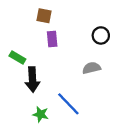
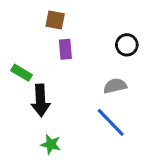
blue line: (68, 104) -> (111, 122), moved

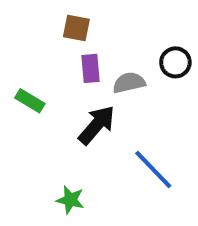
gray semicircle: (115, 86) -> (129, 83), moved
black arrow: (41, 100) -> (97, 125), moved, turned -136

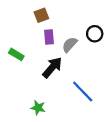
brown square: (76, 28) -> (41, 15), turned -32
gray semicircle: (129, 83) -> (70, 45), turned -35

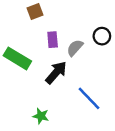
brown square: (41, 15) -> (35, 11), moved
green rectangle: (16, 54) -> (17, 58), size x1.6

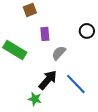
gray semicircle: (75, 48) -> (59, 53), moved
black arrow: (56, 72) -> (48, 80), moved

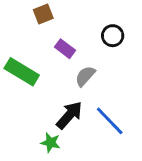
black circle: (87, 31) -> (113, 36), moved
purple rectangle: (45, 34) -> (65, 49), turned -48

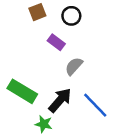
black circle: (113, 36) -> (71, 16), moved
green rectangle: (22, 72) -> (22, 91), moved

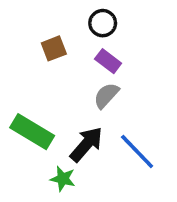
brown square: (37, 12) -> (54, 48), moved
purple rectangle: (56, 42) -> (108, 61), moved

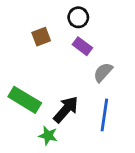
gray semicircle: (106, 95) -> (103, 72), moved
blue line: (137, 152) -> (104, 115), turned 52

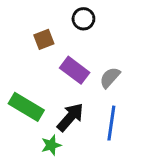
purple rectangle: (82, 46) -> (75, 70), moved, size x1.4
green star: (48, 136) -> (51, 145), turned -30

